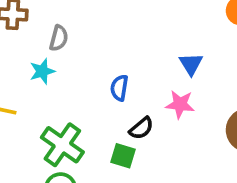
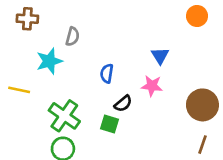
gray semicircle: (59, 38) -> (73, 37), moved
cyan star: (42, 71) -> (49, 61), size x1.4

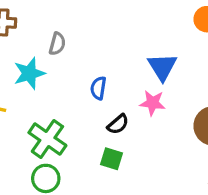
blue triangle: (160, 56) -> (162, 67), size x1.4
green square: (109, 124) -> (111, 159), moved

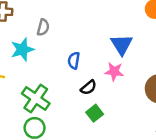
green square: (111, 159) -> (95, 113), moved, turned 35

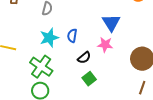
cyan star: (22, 49) -> (49, 38), moved

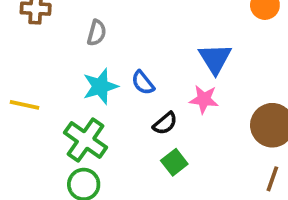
blue semicircle: (72, 36) -> (143, 83), turned -48

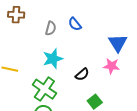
blue semicircle: (143, 83) -> (75, 24), moved
black semicircle: (165, 123) -> (82, 74), moved

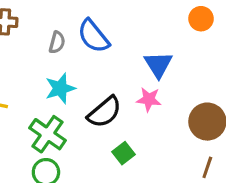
blue semicircle: (75, 24) -> (93, 36), size x1.6
black semicircle: (82, 74) -> (105, 112), size x1.6

